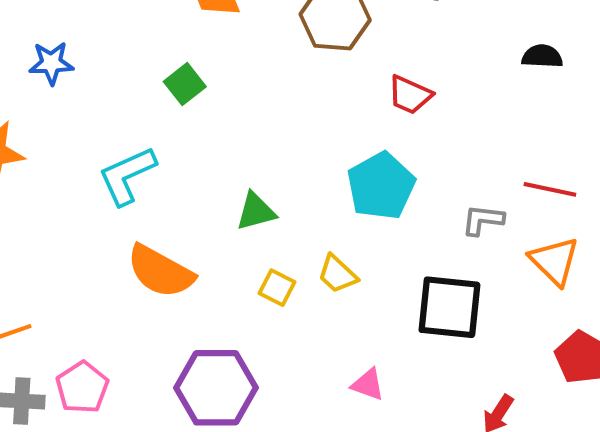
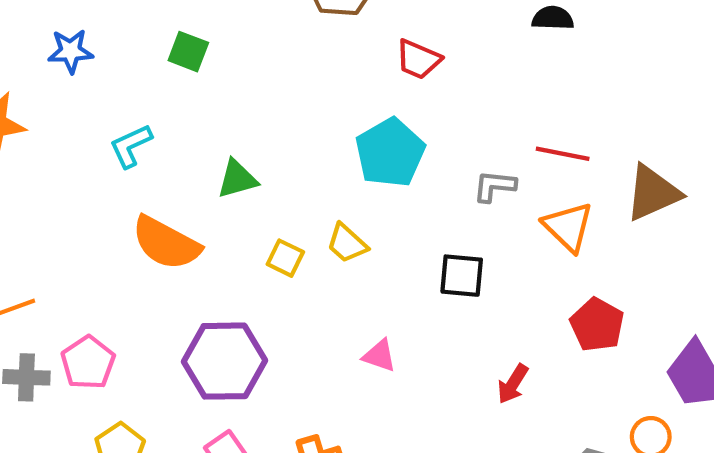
blue star: (51, 63) -> (71, 51), moved
green square: (185, 84) -> (188, 52), turned -30
cyan L-shape: (127, 176) -> (131, 146), size x0.7
green triangle: (256, 211) -> (237, 179), moved
black square: (449, 307) -> (462, 276), size x0.7

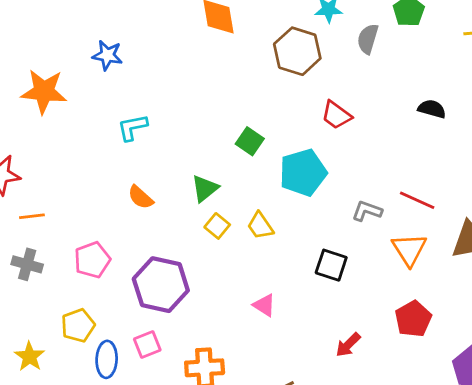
green square: (188, 52) -> (250, 141), moved
green triangle: (237, 179) -> (205, 188), moved, turned -36
orange semicircle: (166, 243) -> (141, 197), size x0.6
pink pentagon: (88, 363) -> (92, 260), moved

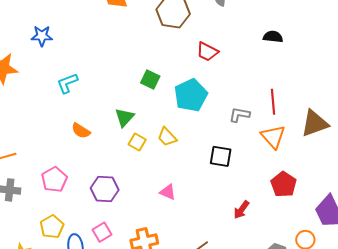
red line: (417, 200) -> (273, 102), turned 70
purple hexagon: (161, 285) -> (105, 189), size x0.7
pink triangle: (264, 305) -> (168, 192), moved

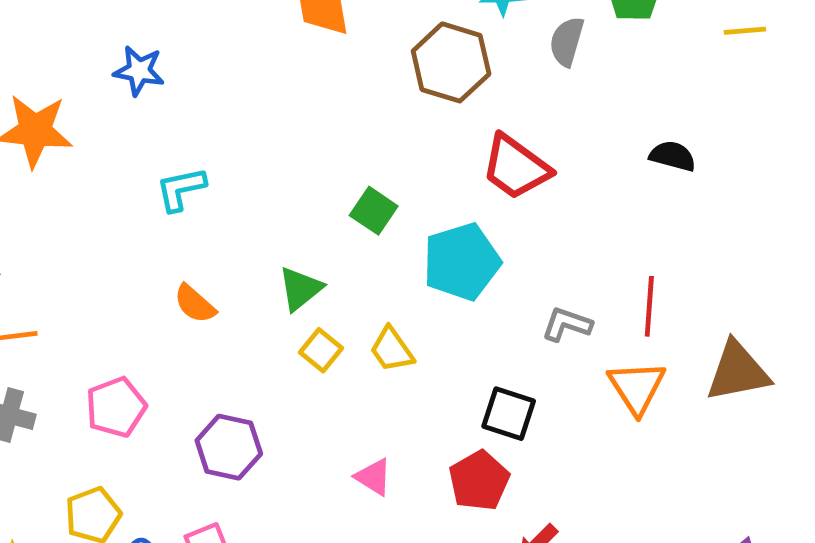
red trapezoid: (207, 52) -> (516, 167), size x1.4
red pentagon: (284, 184) -> (479, 481), moved

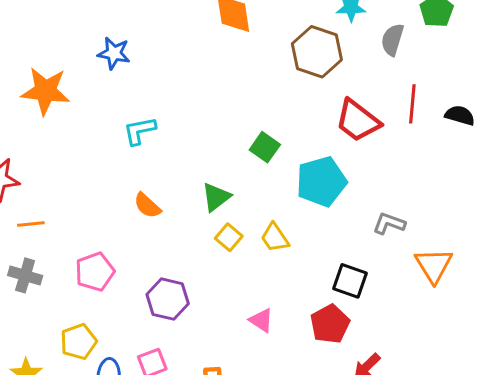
red line: (649, 306) -> (412, 104), moved

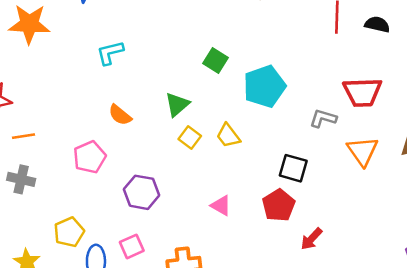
red trapezoid: (358, 121) -> (362, 92), moved, turned -36
pink pentagon: (95, 272) -> (90, 157), moved

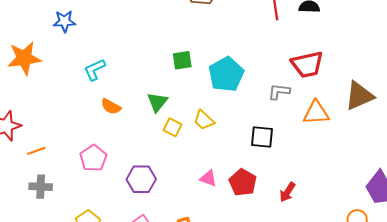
green square: (215, 60) -> (182, 60), turned -30
orange semicircle: (120, 115) -> (111, 106), moved
orange triangle: (363, 151) -> (316, 113), turned -48
red pentagon: (279, 205) -> (243, 182), moved

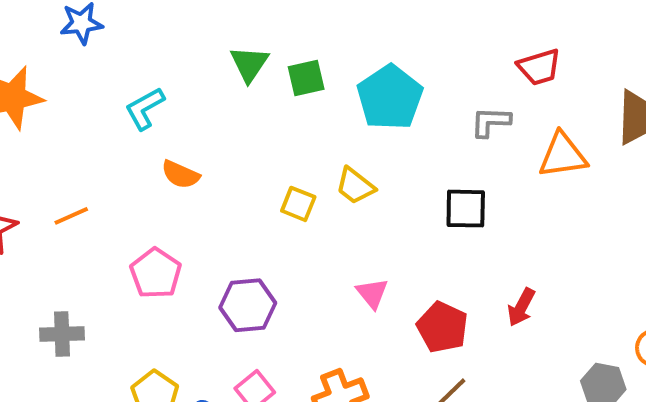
red trapezoid: (307, 64) -> (539, 67), size x0.7
green triangle: (157, 102) -> (249, 64), moved
orange line: (36, 151) -> (71, 216), moved
pink triangle: (208, 178) -> (372, 293), turned 36
red pentagon: (243, 182) -> (442, 327), moved

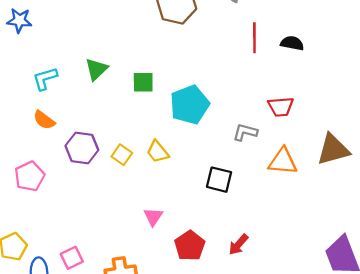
green triangle: (249, 64) -> (96, 69), moved
orange semicircle: (180, 174) -> (44, 120), moved
purple hexagon: (248, 305) -> (82, 148), moved

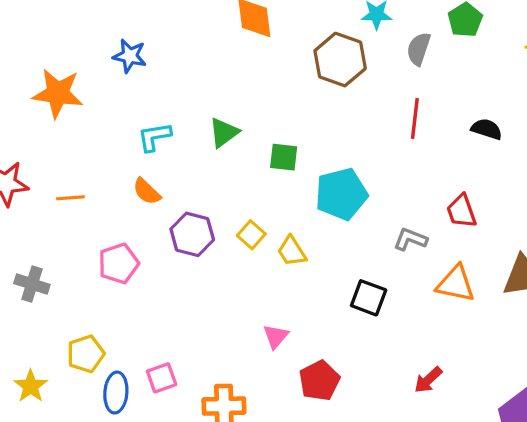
red line: (254, 38) -> (415, 119), moved
red trapezoid: (281, 107) -> (462, 211), turned 68
yellow square: (122, 155) -> (251, 235), moved
red arrow: (238, 245) -> (428, 380), moved

